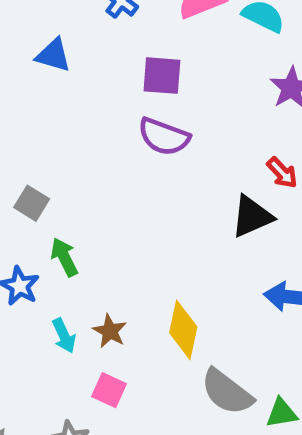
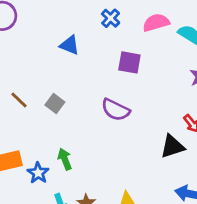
purple semicircle: (164, 137) -> (116, 110), moved
gray square: (32, 203) -> (55, 103), moved

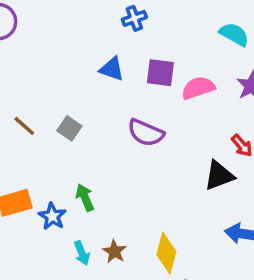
blue cross: (111, 18) -> (134, 18), turned 30
pink semicircle: (156, 23) -> (198, 88), moved
blue triangle: (70, 45) -> (112, 69), moved

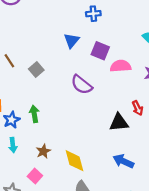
blue triangle: (112, 69) -> (71, 41), turned 35
cyan arrow: (82, 253) -> (13, 145), moved
yellow diamond: (166, 253) -> (74, 161), turned -45

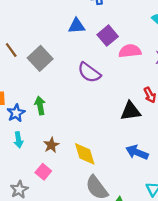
blue triangle: (71, 41) -> (77, 26), turned 49
purple square: (100, 51) -> (108, 36), turned 30
gray square: (36, 69) -> (40, 58), size x1.5

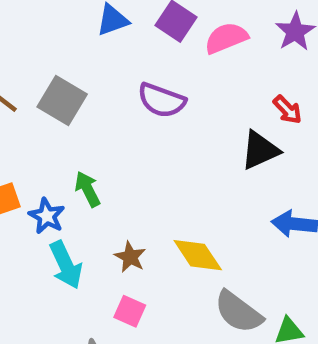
cyan arrow: (18, 140) -> (66, 265), size x1.5

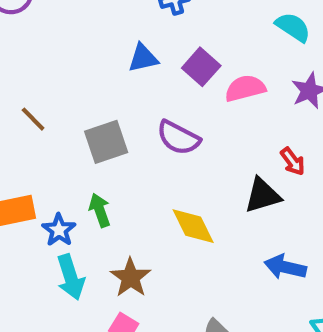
gray square: (62, 100) -> (106, 142), moved, turned 33
yellow diamond: (198, 255) -> (193, 226), moved
brown star: (130, 257) -> (131, 278), size x1.4

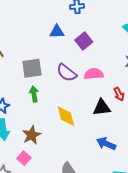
pink semicircle: (245, 88) -> (94, 74), moved
green arrow: (100, 210) -> (34, 94), moved

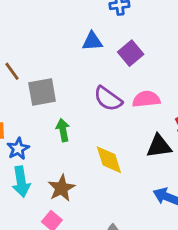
gray square: (32, 68) -> (42, 92), moved

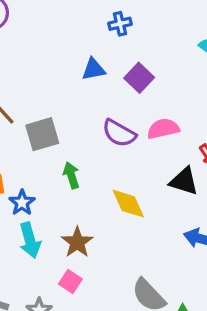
black triangle: (159, 146) -> (184, 181), turned 32

